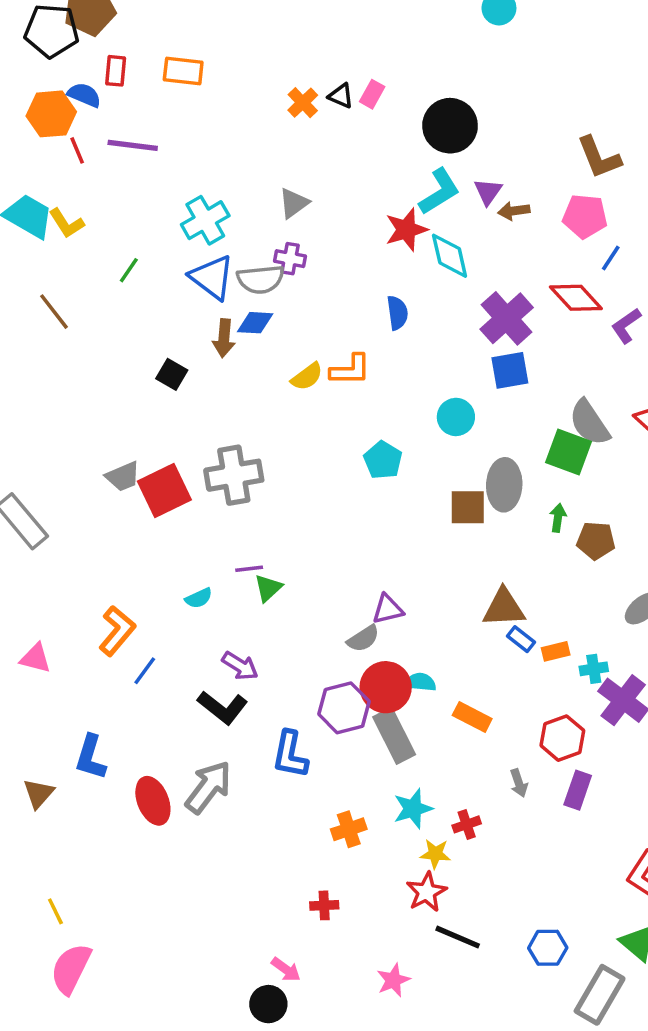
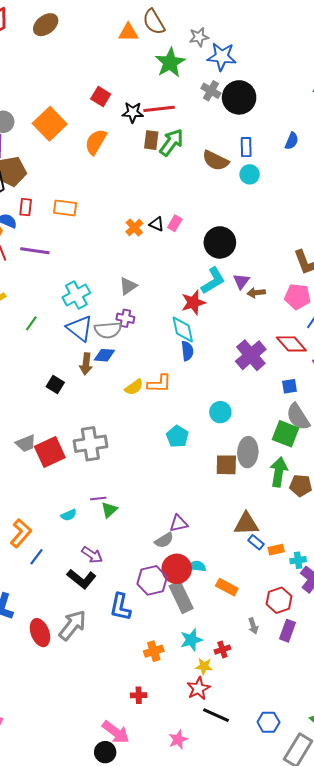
cyan diamond: (450, 256) -> (183, 330), moved
blue square: (510, 370) -> (290, 386), moved, size x0.7
green arrow: (558, 518) -> (279, 472), size x1.8
pink arrow: (286, 969) -> (116, 732), size x1.6

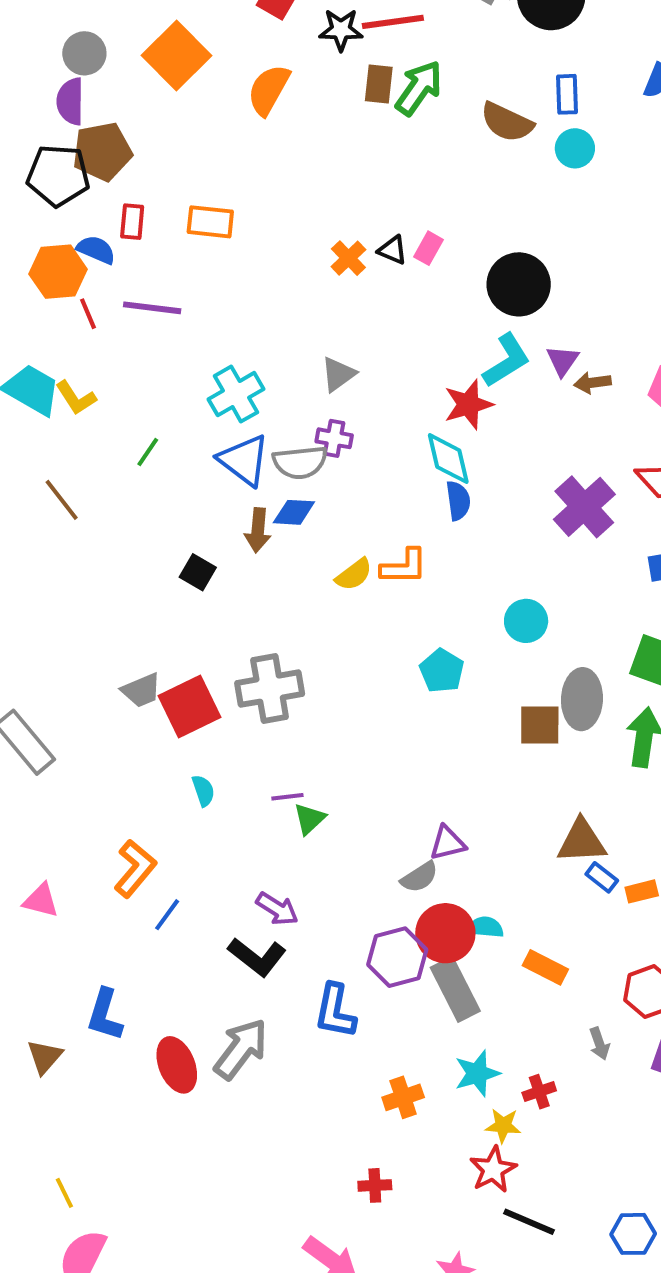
cyan semicircle: (69, 515) -> (203, 791), moved, turned -84

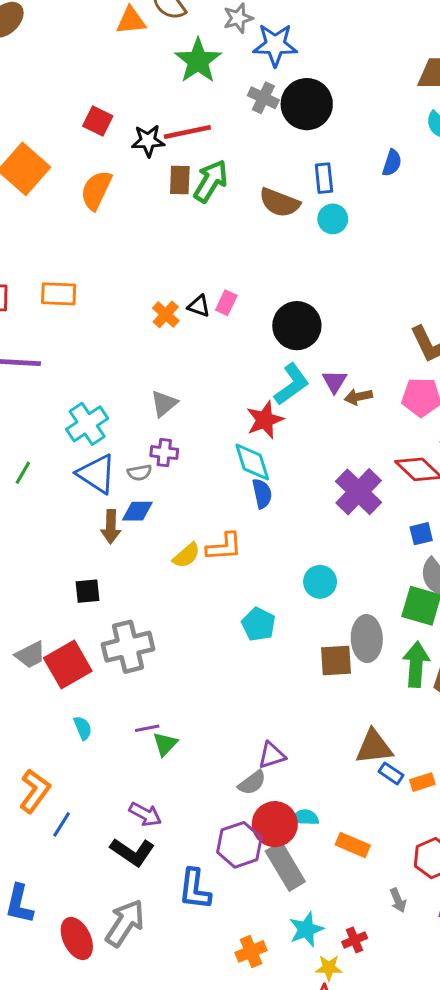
gray semicircle: (300, 462) -> (139, 473), size x0.6
black square: (198, 572) -> (87, 591), moved, turned -32

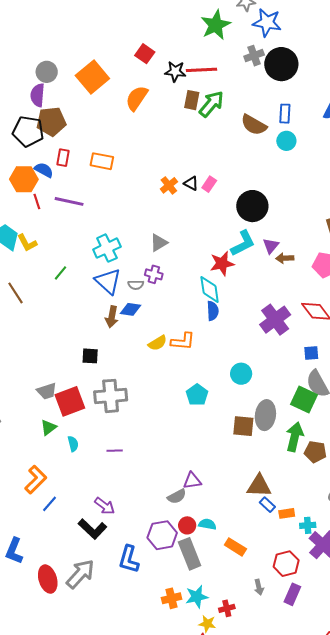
gray cross: (263, 98) -> (254, 56), turned 36
green triangle: (165, 744) -> (48, 427), moved
red circle: (275, 824) -> (187, 525), size x0.6
orange cross: (251, 951) -> (171, 598), moved

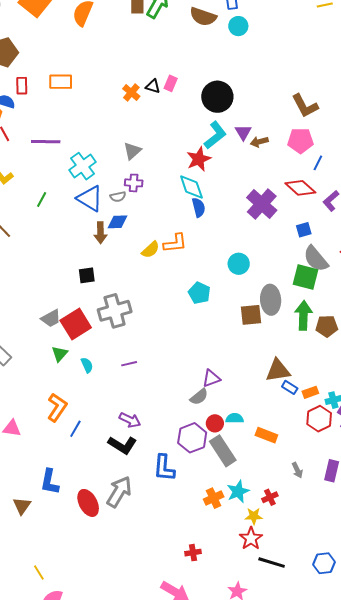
purple line: (69, 201) -> (46, 142), moved
red hexagon: (286, 564) -> (319, 419), moved

